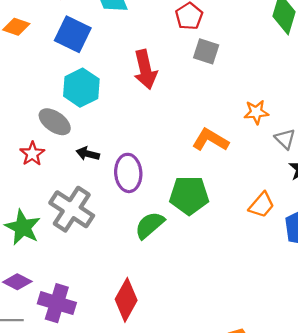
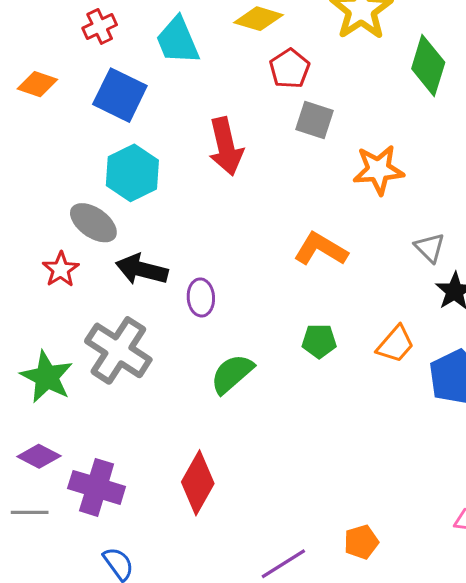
orange star: (256, 112) -> (378, 170), moved, size x1.4
black arrow: (88, 154) -> (142, 269), size x1.5
purple ellipse: (128, 173) -> (201, 297), size x0.7
green pentagon: (189, 195) -> (319, 341), moved, size x0.6

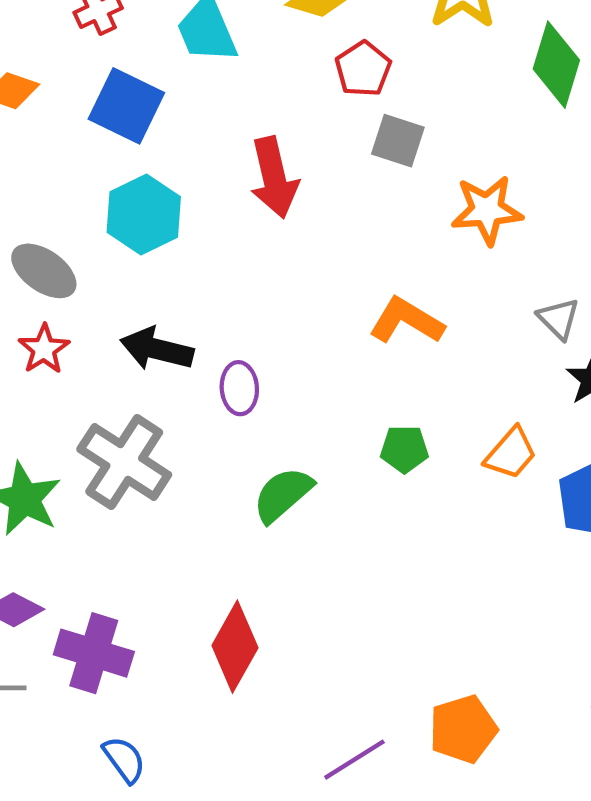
gray ellipse: (93, 223) -> (44, 271), moved
orange pentagon: (361, 542) -> (463, 729), size x1.4

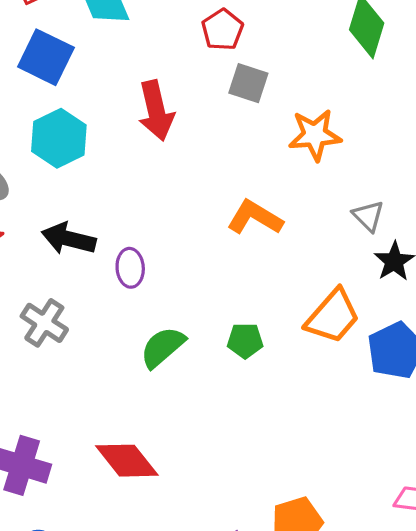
green pentagon: (404, 449) -> (245, 341), moved
orange trapezoid: (511, 453) -> (333, 316), size x1.4
gray cross: (124, 462) -> (44, 323), size x0.7
red diamond: (235, 647) -> (127, 461), turned -68

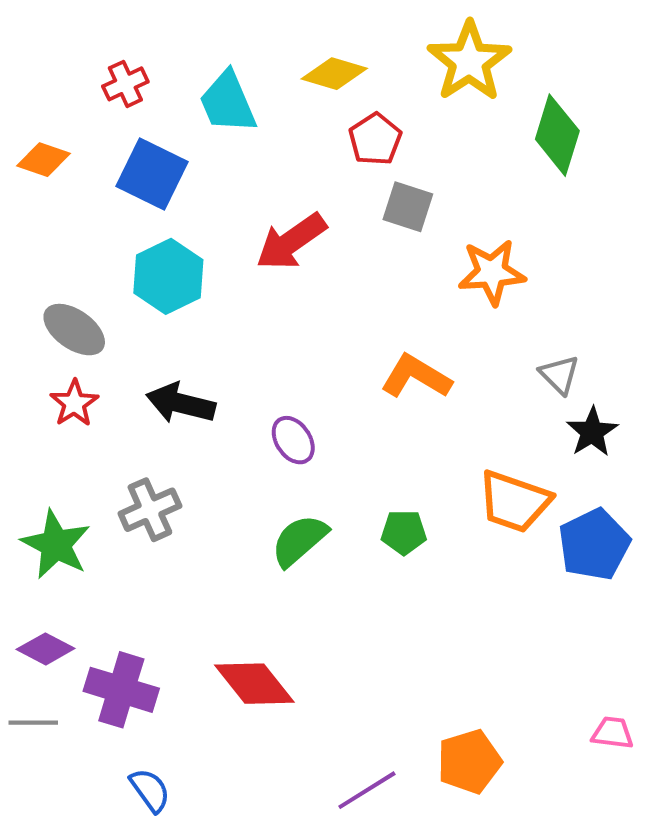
red arrow: (156, 111) -> (291, 242), turned 68
purple ellipse: (130, 268) -> (293, 440), moved, turned -30
orange trapezoid: (333, 316) -> (514, 502), turned 68
gray cross: (44, 323) -> (150, 510), turned 33

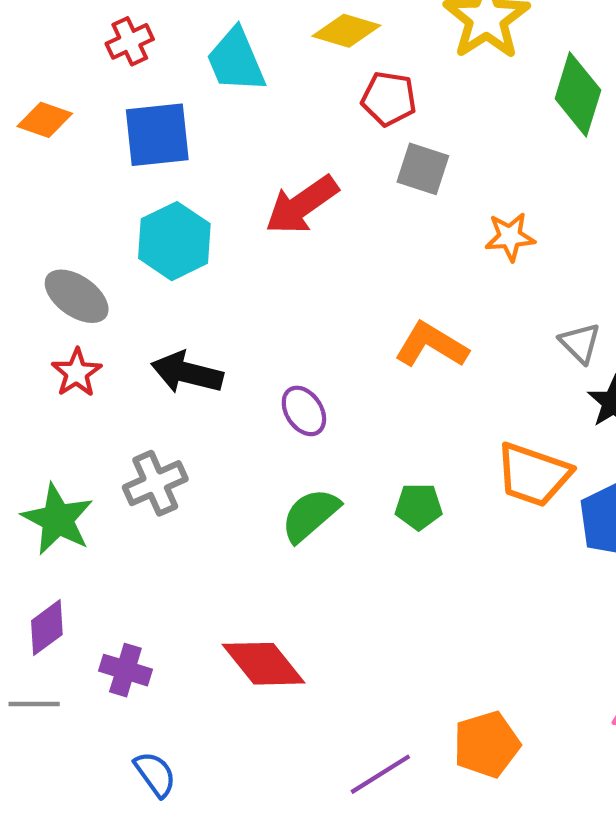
red pentagon: (375, 139) -> (389, 99), turned -30
blue square: (152, 174) -> (157, 135), turned -32
orange star: (492, 272) -> (510, 237), size x0.7
purple diamond: (46, 649) -> (47, 628), turned -64
purple cross: (121, 690) -> (125, 670), size x0.7

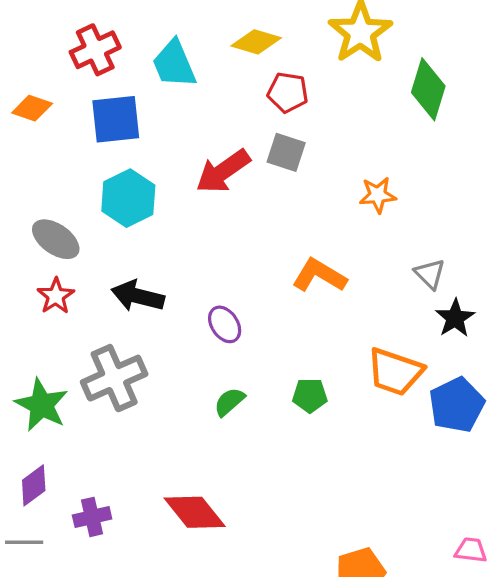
red cross: (130, 41) -> (95, 50), size x1.4
gray square: (423, 169) -> (286, 152), moved
gray cross: (155, 483) -> (114, 378), size x1.4
green semicircle: (310, 515) -> (229, 402), size x0.7
purple cross: (125, 670) -> (92, 517), turned -30

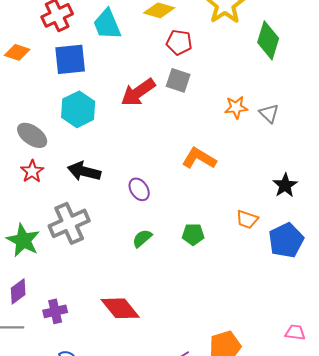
gray triangle: (430, 274) -> (269, 113), moved
orange trapezoid: (395, 372) -> (247, 219), size x0.6

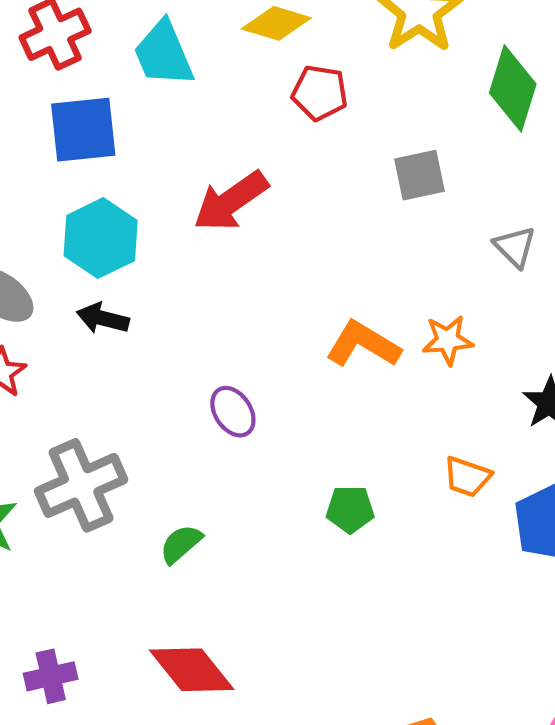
gray square: (178, 80) -> (419, 175), moved, turned -30
orange star: (236, 107) -> (448, 340), moved
black arrow: (84, 171) -> (103, 318), moved, size x0.7
green semicircle: (142, 238) -> (181, 544), moved

